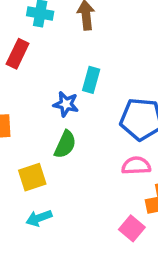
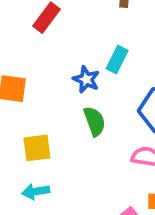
green semicircle: (65, 144) -> (95, 121), moved, turned -56

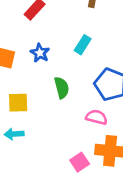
blue star: (86, 79) -> (40, 53), moved

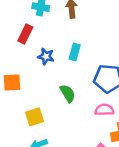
blue star: (40, 53) -> (46, 56), moved

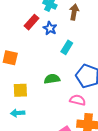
blue star: (46, 56) -> (50, 28), moved
green semicircle: (68, 93) -> (52, 79), turned -84

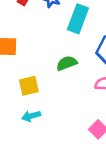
cyan rectangle: (67, 47) -> (78, 19), size x1.5

